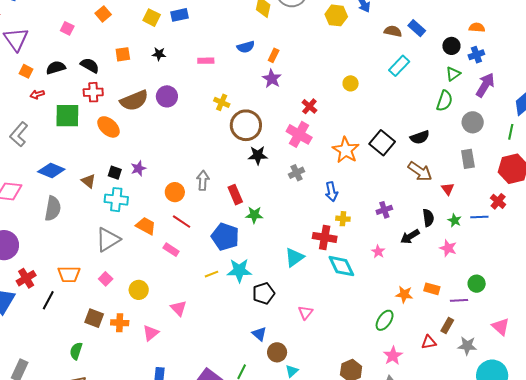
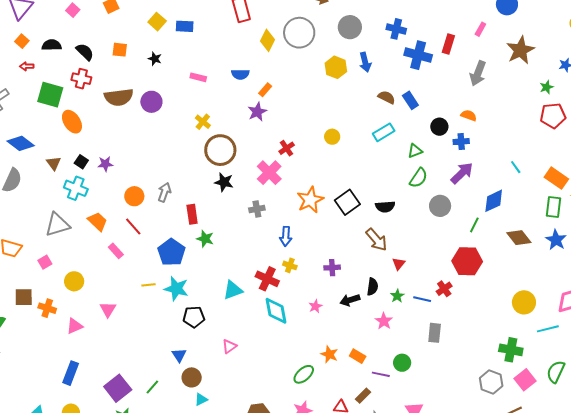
green triangle: (453, 74) -> (415, 151), moved
orange ellipse: (109, 127) -> (72, 122), moved
gray rectangle: (468, 159) -> (435, 333), moved
brown square: (94, 318) -> (24, 297), turned -36

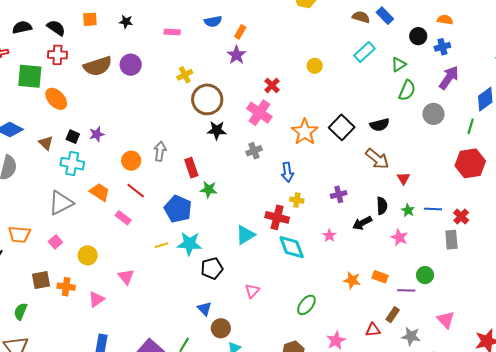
yellow cross: (203, 122) -> (185, 75), turned 35
red cross: (444, 289) -> (461, 216), moved
green ellipse: (304, 374) -> (306, 305), moved

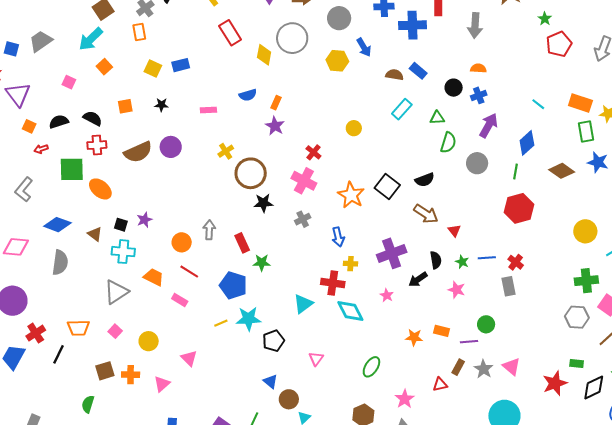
green triangle: (399, 64) -> (437, 118), turned 35
purple cross: (339, 194) -> (392, 253), size x1.8
gray star: (411, 336) -> (484, 369), moved, turned 30

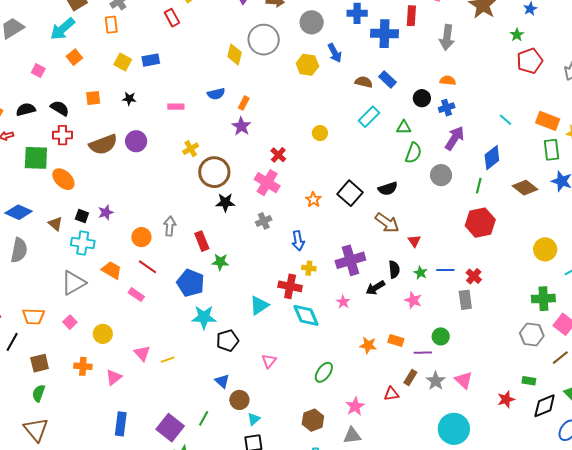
red rectangle: (230, 33) -> (172, 18), moved, size x0.7
orange star: (351, 195) -> (313, 200), size x0.6
yellow line: (221, 323) -> (168, 360), moved
brown square: (105, 371) -> (40, 363), moved
red star: (555, 383) -> (506, 399), size x0.7

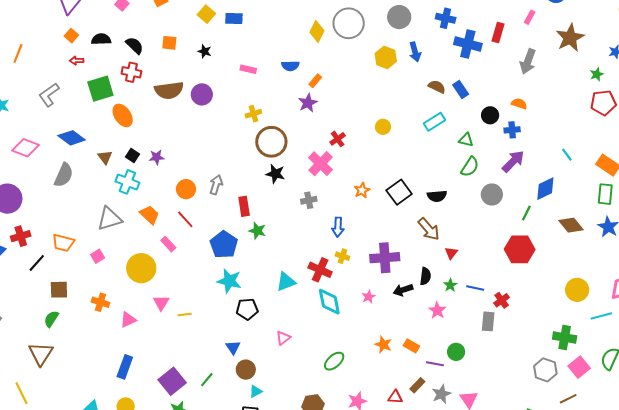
green square: (36, 158) -> (100, 89), turned -32
yellow circle: (103, 334) -> (141, 268), moved, size x1.5

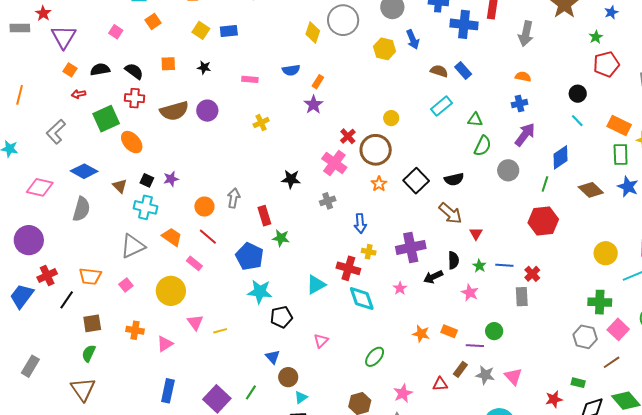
black circle: (490, 115) -> (578, 94), moved
brown circle: (271, 142) -> (376, 150), moved
gray star: (441, 394) -> (485, 375), turned -30

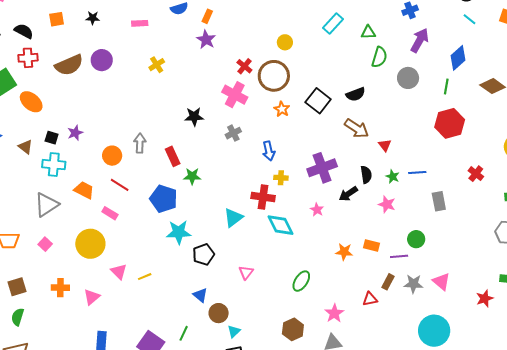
red cross: (532, 274) -> (476, 174), moved

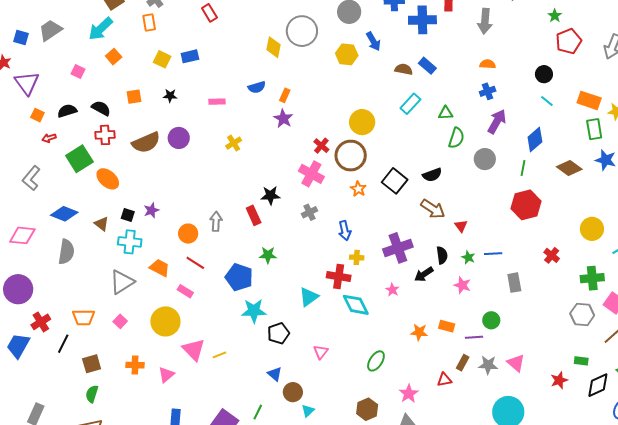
yellow circle: (285, 42) -> (362, 122), size x1.6
red rectangle: (173, 156) -> (254, 215), moved
pink triangle: (119, 272) -> (194, 350), size x1.4

